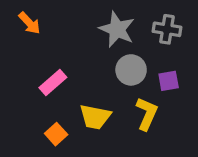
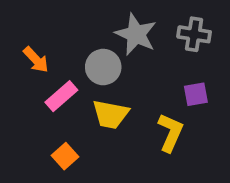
orange arrow: (29, 23) -> (36, 60), moved
gray circle: (131, 70) -> (103, 67), moved
yellow trapezoid: (95, 117) -> (110, 114), moved

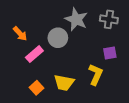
yellow trapezoid: (110, 114) -> (64, 83), moved

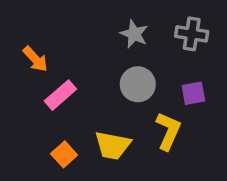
gray star: (76, 19) -> (134, 34), size x0.7
gray circle: (58, 38) -> (138, 84), moved

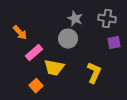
gray circle: (138, 84) -> (68, 39), moved
purple square: (193, 93) -> (114, 43), moved
yellow trapezoid: (113, 145) -> (54, 68), moved

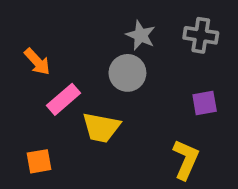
purple square: (114, 43) -> (205, 103), moved
yellow L-shape: (94, 73) -> (186, 159), moved
orange square: (36, 86) -> (39, 161), moved, turned 32

